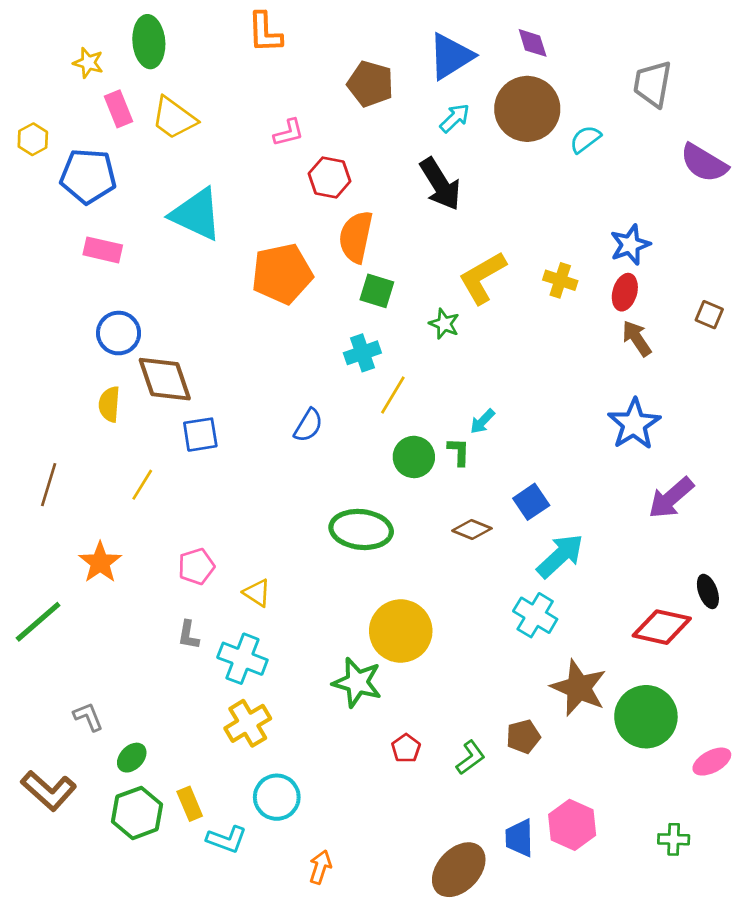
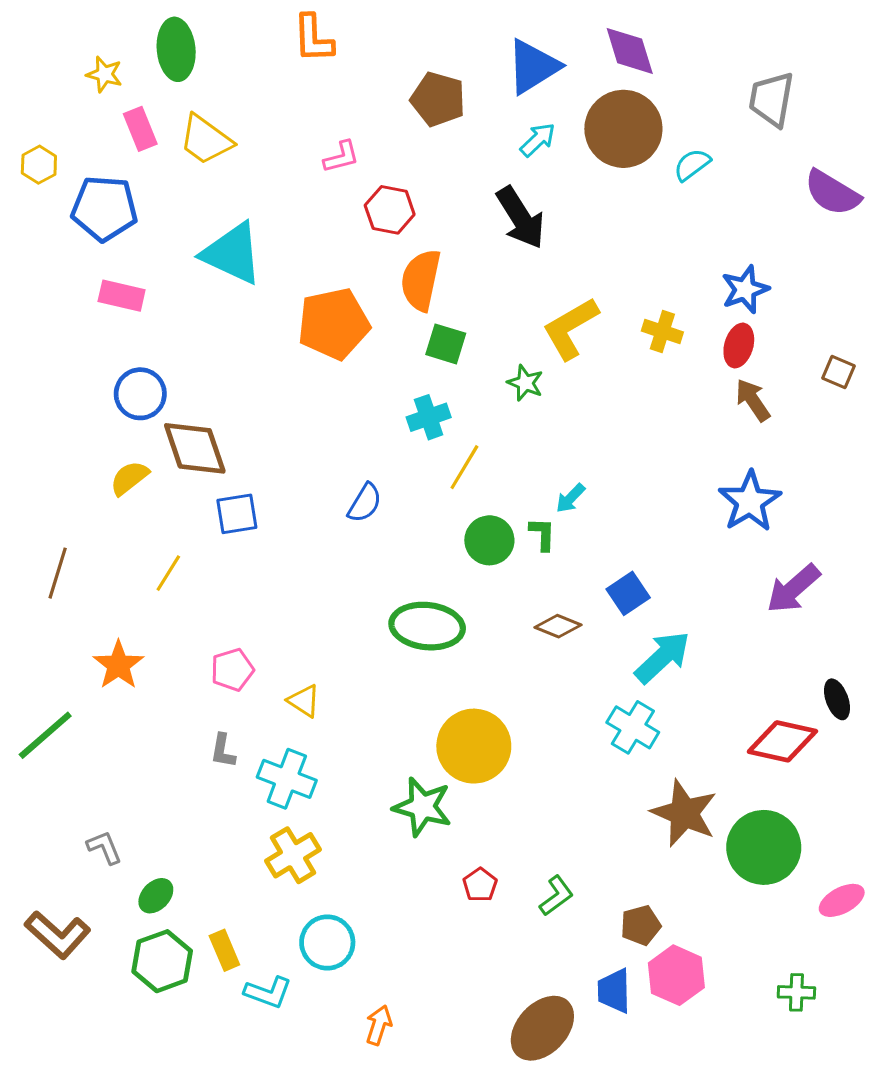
purple diamond: (533, 43) -> (630, 51), size x1.4
yellow semicircle: (109, 404) -> (129, 478), turned 48
brown pentagon: (523, 736) -> (641, 925), moved

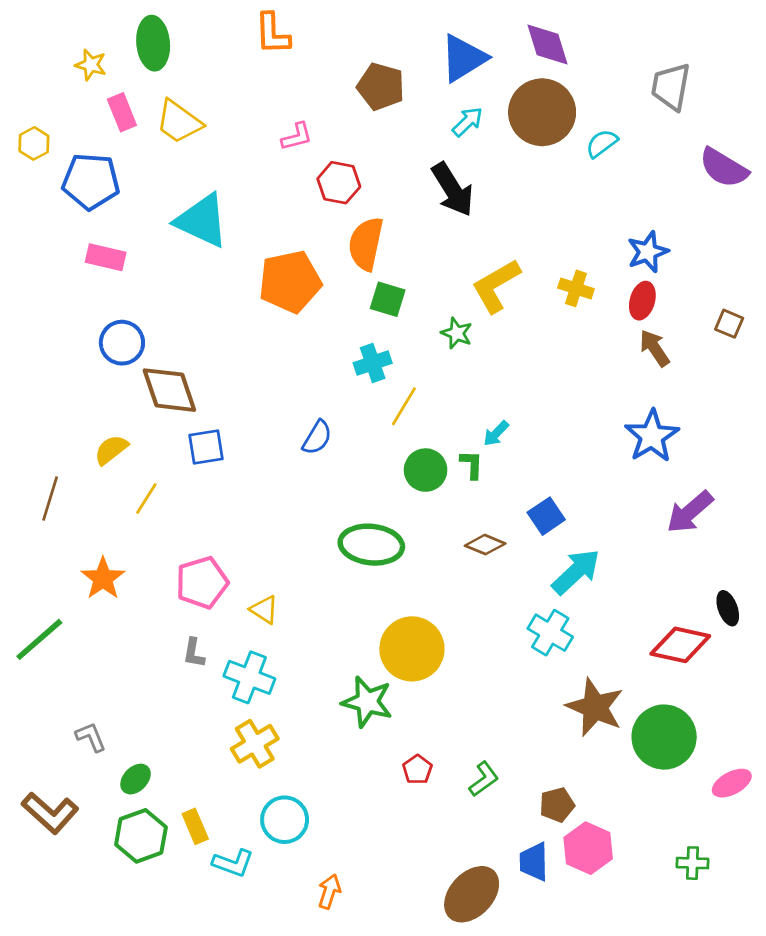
yellow semicircle: (129, 478) -> (111, 450), moved
pink pentagon: (232, 670) -> (202, 583), size x1.4

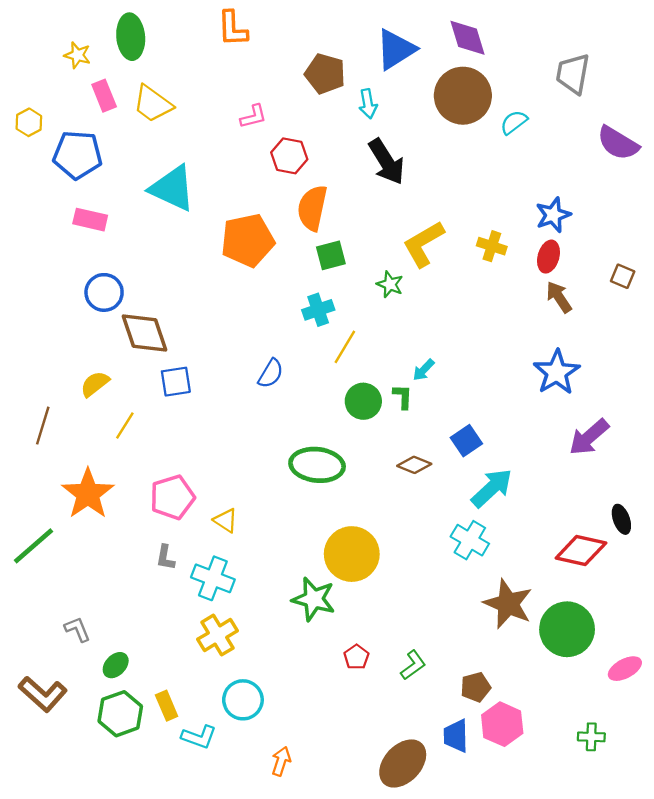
cyan arrow: (468, 122) -> (368, 104), moved, turned 124
green square: (388, 299) -> (331, 255), turned -32
orange star: (103, 578) -> (88, 494), size x1.4

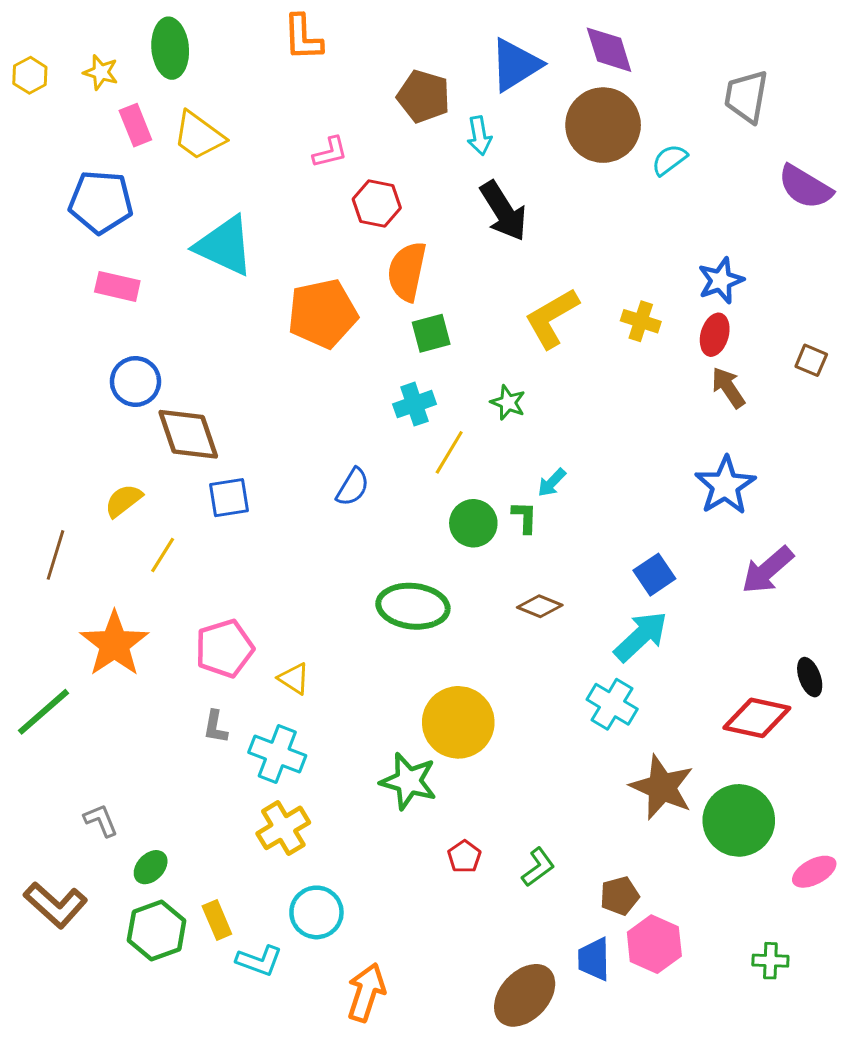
yellow hexagon: (29, 122) -> (30, 75), moved
green star: (390, 284) -> (508, 403), moved
blue square: (466, 441) -> (654, 575), moved
orange arrow: (281, 761) -> (366, 992), size x1.5

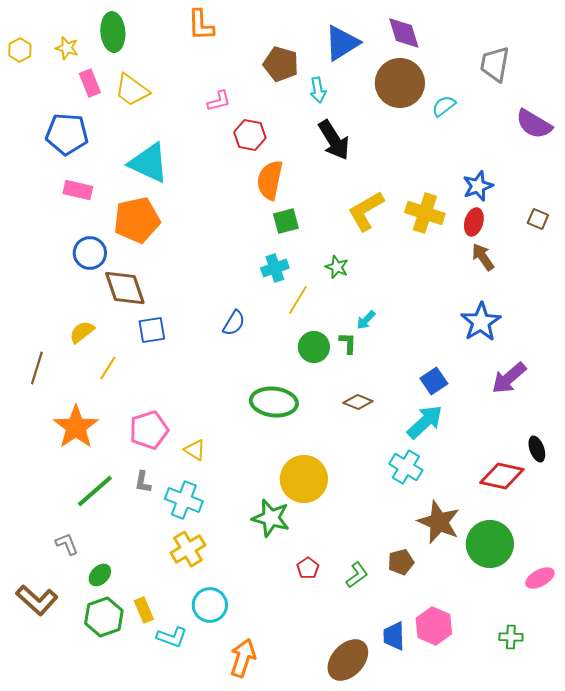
orange pentagon: (323, 314) -> (137, 220), moved
yellow cross: (641, 321) -> (425, 213), size x1.5
brown square: (811, 360) -> (538, 219), moved
green line: (43, 712) -> (95, 491), moved
brown pentagon: (620, 896) -> (401, 562), moved

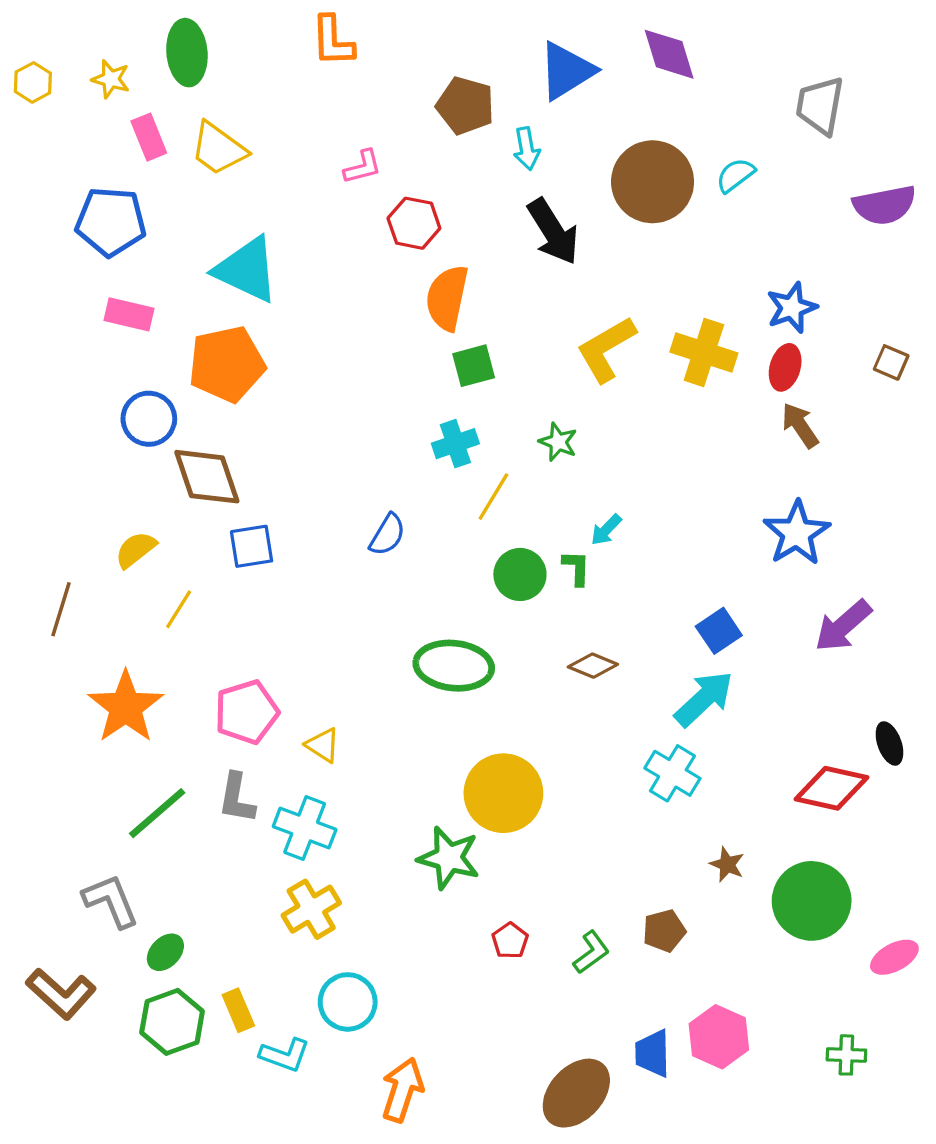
brown circle: (400, 83) -> (653, 182), moved
purple semicircle: (534, 124) -> (885, 205), turned -42
gray L-shape: (143, 482) -> (237, 798), size x1.4
brown star: (439, 522) -> (727, 864), size x0.5
gray L-shape: (67, 544) -> (111, 901), size x1.5

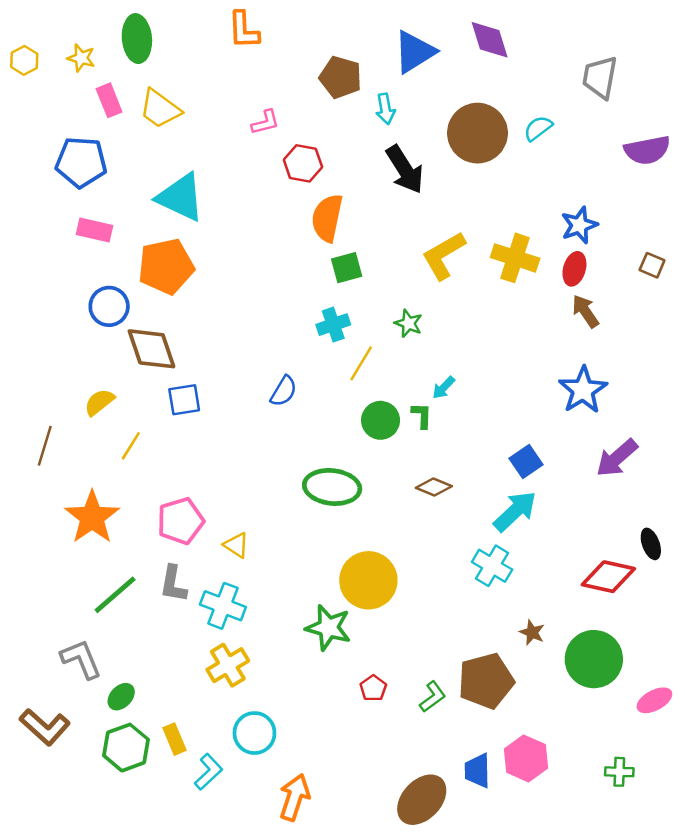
brown pentagon: (664, 931) -> (486, 681), size x1.8
cyan L-shape: (285, 1055) -> (208, 772), turned -63

